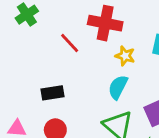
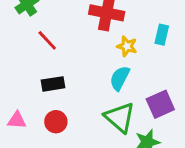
red line: (70, 43) -> (47, 40), moved

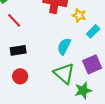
cyan rectangle: (162, 35) -> (93, 31), moved, turned 32
yellow star: (127, 46) -> (79, 15), moved

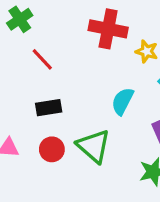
green triangle: (64, 73) -> (94, 146), moved

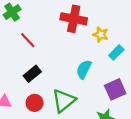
black rectangle: (49, 108) -> (32, 74), turned -30
green triangle: (94, 146) -> (64, 101), turned 40

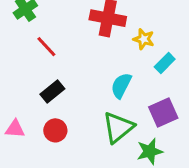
green triangle: (64, 101) -> (118, 127), moved

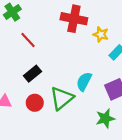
cyan semicircle: (121, 86) -> (84, 81), moved
green triangle: (118, 127) -> (62, 98), moved

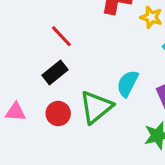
red line: (28, 40) -> (61, 36), moved

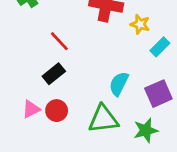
green triangle: (96, 107) -> (103, 119), moved, turned 32
pink triangle: (16, 112) -> (31, 109), moved, turned -30

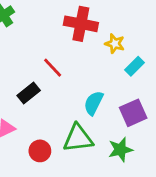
red line: (59, 41) -> (53, 68), moved
red circle: (57, 111) -> (40, 151), moved

